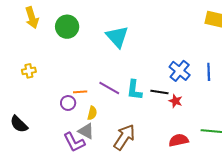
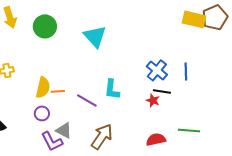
purple line: (109, 88) -> (87, 100), moved
black line: (159, 92) -> (162, 91), moved
purple circle: (68, 103) -> (42, 113), moved
yellow semicircle: (92, 113) -> (43, 87), moved, size x1.5

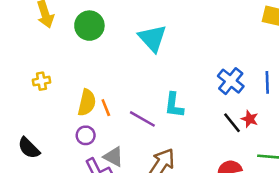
orange line: (58, 91) -> (106, 108), turned 72
black line: (162, 91) -> (232, 123), moved, turned 42
red star: (153, 100) -> (250, 119), moved

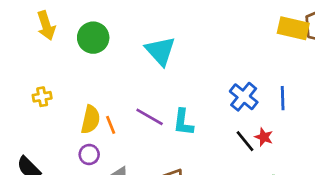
purple line: (142, 119) -> (150, 117), moved

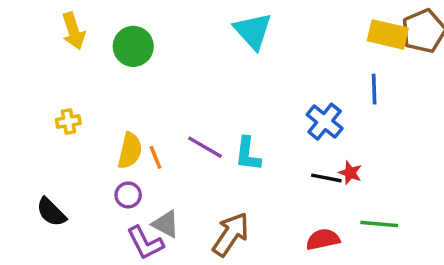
cyan triangle: (160, 51) -> (253, 31), moved
blue line: (283, 98) -> (374, 89), moved
black line: (245, 141) -> (326, 178), turned -40

